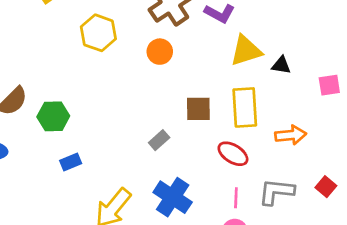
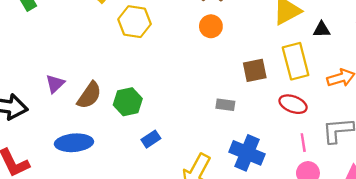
yellow hexagon: (98, 33) -> (135, 22), moved
black triangle: (281, 65) -> (322, 29), moved
gray rectangle: (159, 140) -> (225, 105), turned 60

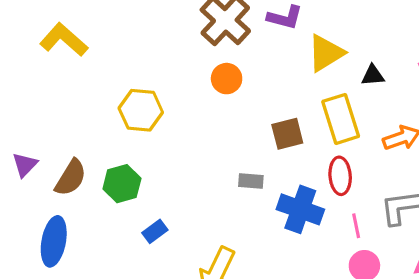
yellow hexagon: (135, 22) -> (141, 110), moved
red ellipse: (293, 104) -> (340, 176), turned 68
blue ellipse: (74, 143) -> (54, 241), turned -72
blue cross: (247, 153) -> (300, 209), moved

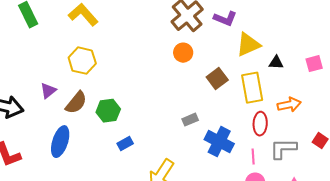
yellow hexagon: (141, 110) -> (82, 61), moved
brown square: (287, 134) -> (217, 79), moved, turned -30
red ellipse: (340, 176) -> (260, 124), moved
gray rectangle: (251, 181) -> (190, 120), turned -35

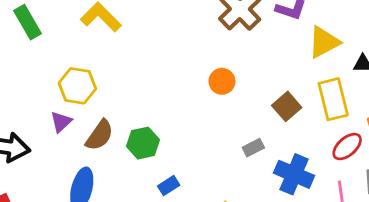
orange circle: (183, 53) -> (222, 81), moved
yellow hexagon: (82, 61) -> (77, 86), moved
brown square: (217, 79) -> (287, 106), moved
red ellipse: (260, 124) -> (347, 147), turned 50

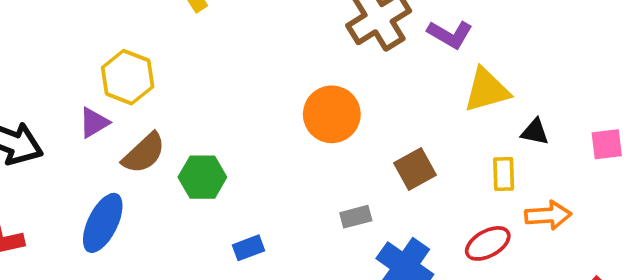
orange circle: (222, 81) -> (332, 114), size x1.5
yellow rectangle: (333, 99) -> (504, 174), moved, size x0.6
blue rectangle: (169, 186) -> (249, 248), moved

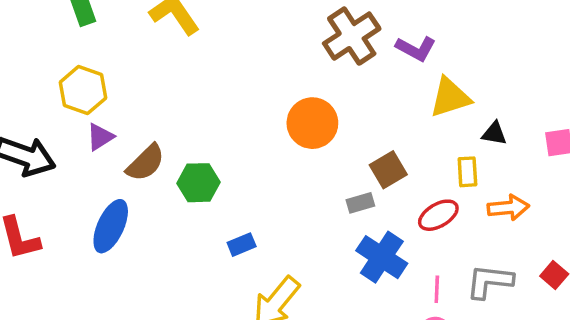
yellow hexagon: (128, 77) -> (83, 90), moved
gray rectangle: (356, 217) -> (360, 203), moved
red ellipse: (488, 243) -> (438, 215), moved

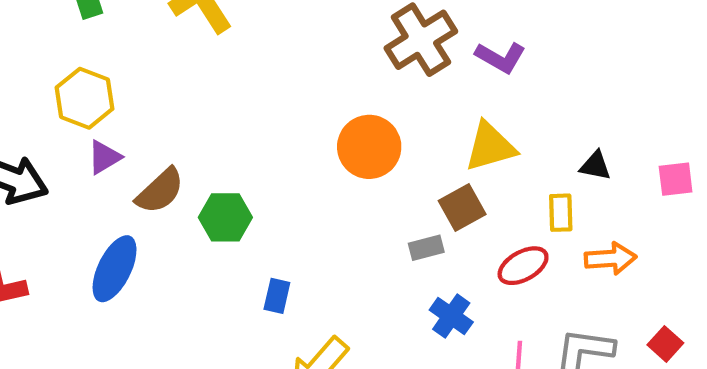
yellow triangle: (450, 97) -> (490, 147), moved
blue rectangle: (242, 245) -> (277, 296), turned -56
blue cross: (382, 257) -> (451, 316), size x0.7

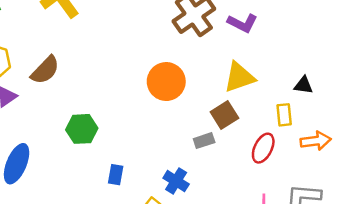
brown semicircle: (160, 191) -> (45, 70), moved
red ellipse: (523, 266) -> (263, 148), turned -32
blue cross: (451, 316) -> (176, 181), moved

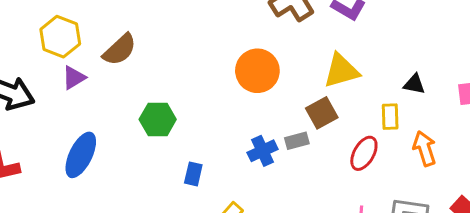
orange arrow: (316, 141) -> (425, 148), turned -104
blue cross: (176, 181) -> (262, 151), moved, turned 30

